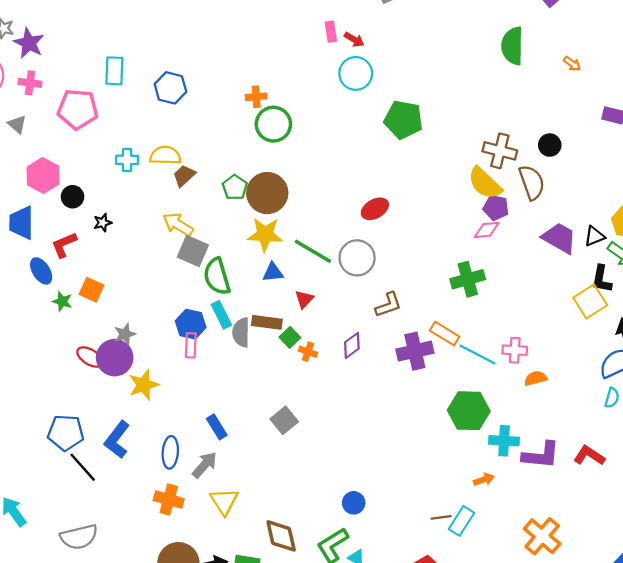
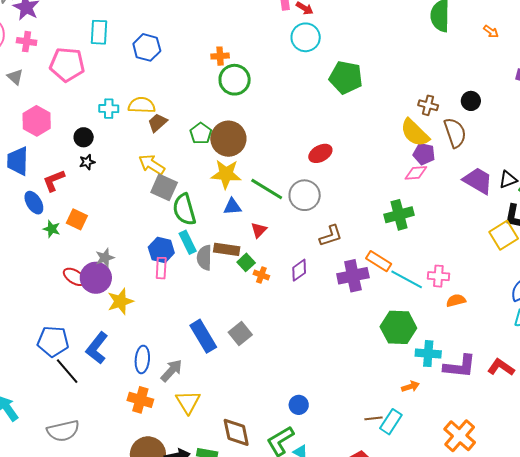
brown cross: (500, 151) -> (428, 105), size x0.7
black circle: (73, 197) -> (84, 137), moved
blue rectangle: (217, 427) -> (203, 336), moved, size x1.5

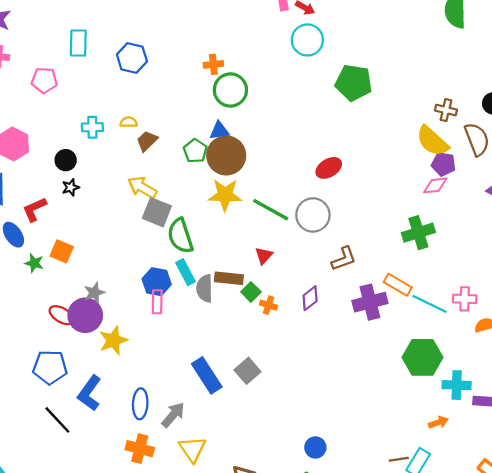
pink pentagon: (67, 65) -> (44, 80), size x0.7
yellow semicircle: (142, 105) -> (129, 122), size x0.6
blue triangle: (232, 207) -> (219, 131), moved
blue pentagon: (53, 341) -> (50, 367), moved

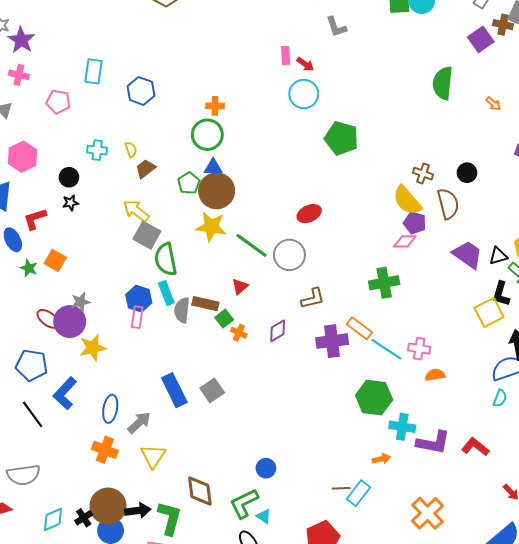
green circle: (230, 90) -> (207, 135), moved
yellow semicircle: (129, 122) -> (131, 149), turned 63

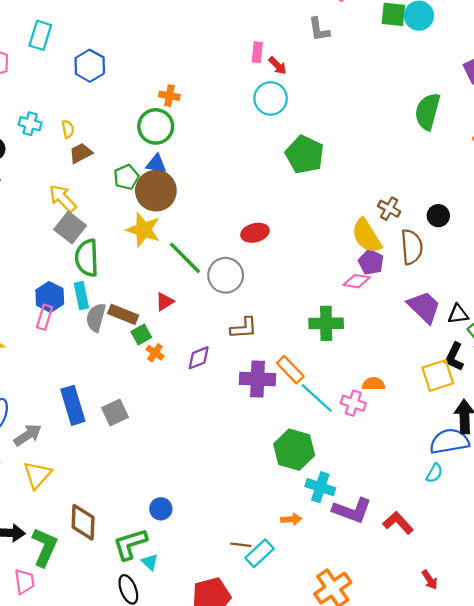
orange semicircle: (435, 375) -> (374, 384), moved

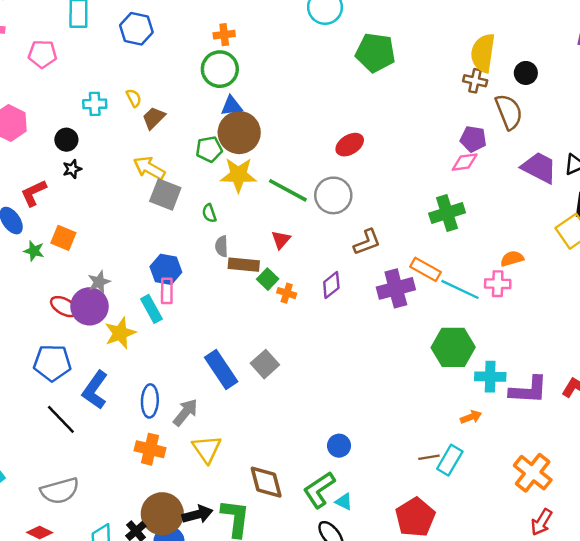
green pentagon: (126, 177) -> (209, 149), moved, turned 30
yellow semicircle: (367, 236) -> (483, 53), moved, turned 57
green semicircle: (87, 258) -> (209, 213), moved, size x0.5
cyan rectangle: (81, 296) -> (151, 309), moved
gray semicircle: (96, 317) -> (222, 246), moved, size x0.7

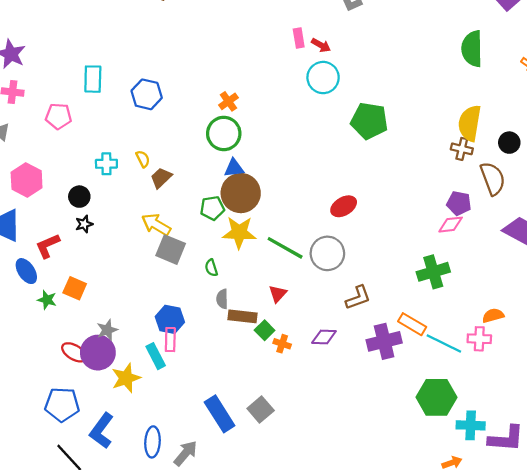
orange cross: (224, 35) -> (228, 101), turned -30
purple diamond: (331, 285) -> (324, 337), turned 40

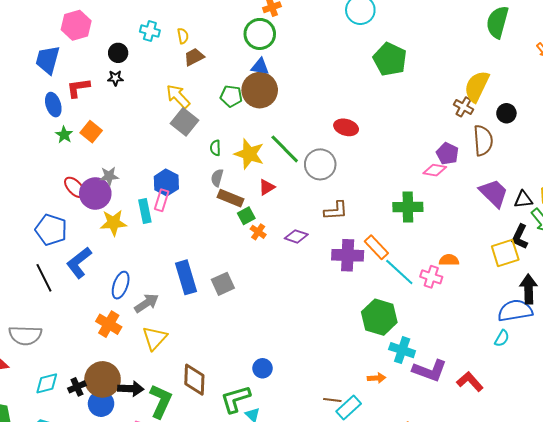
red ellipse: (344, 206) -> (346, 127), turned 30
yellow star: (239, 233) -> (249, 154), moved

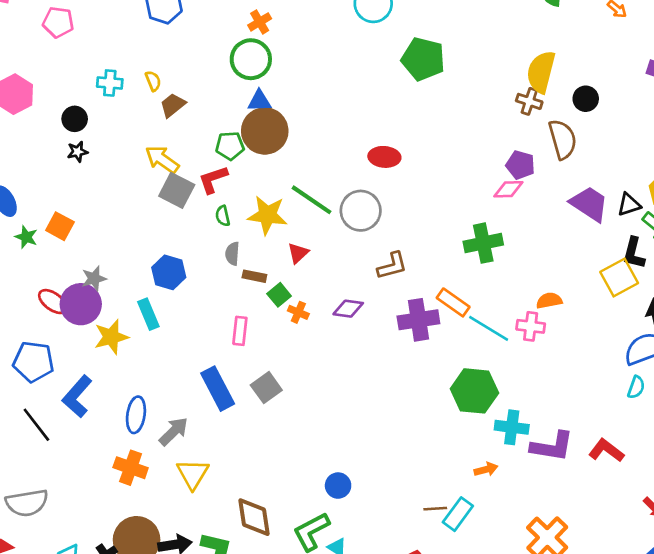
red L-shape: (78, 88) -> (213, 179), moved
brown rectangle: (230, 198) -> (254, 276), size x0.7
pink rectangle: (162, 200) -> (240, 331), moved

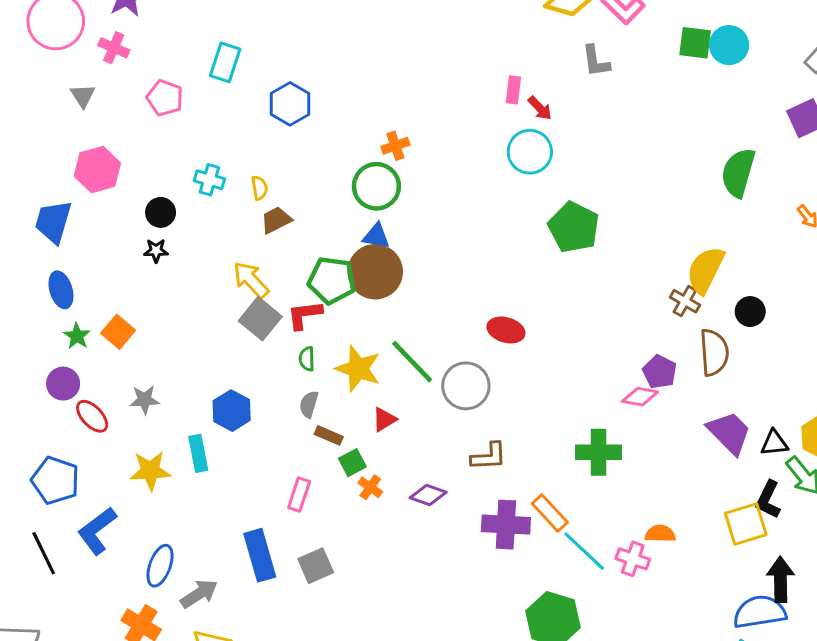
green pentagon: (230, 146) -> (332, 280), size x1.4
purple circle: (81, 304) -> (63, 384), moved, size x0.7

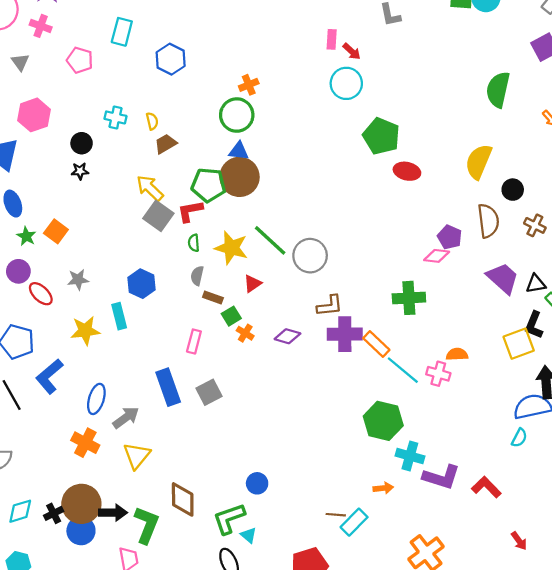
brown cross: (685, 301) -> (535, 225), moved
red ellipse: (506, 330) -> (407, 171), moved
purple cross: (506, 525) -> (345, 334), moved

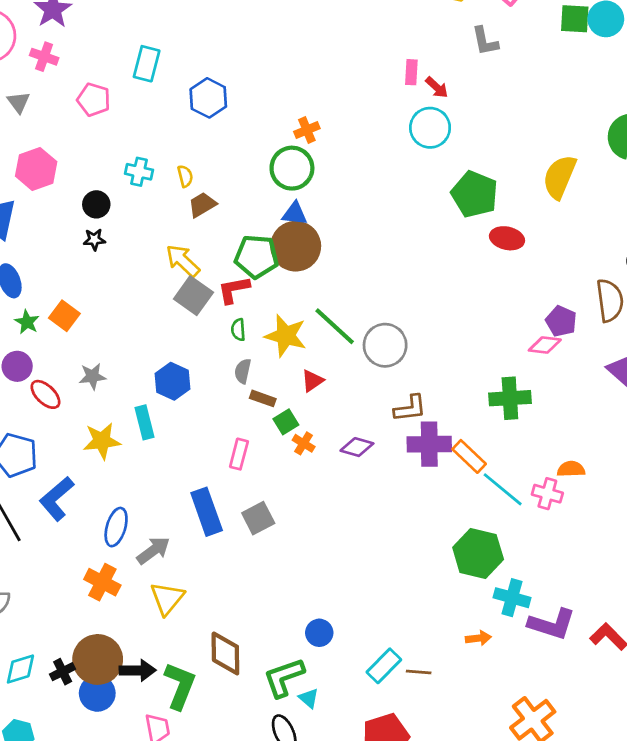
yellow semicircle: (479, 162) -> (560, 177), moved
cyan rectangle: (354, 522) -> (384, 666), moved

